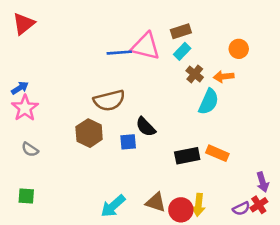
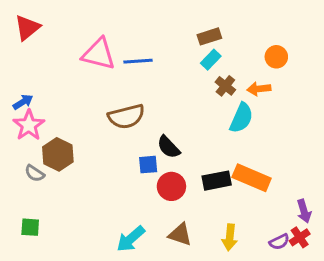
pink triangle: (146, 46) -> (99, 54), moved
brown hexagon: (89, 133) -> (58, 154), moved
orange rectangle: (217, 153) -> (252, 178), size x1.4
red circle: (181, 210) -> (171, 186), moved

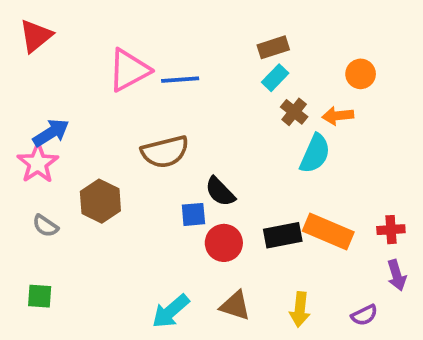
pink triangle: (99, 54) -> (129, 70), turned -42
blue arrow: (23, 102) -> (51, 133), moved, size x1.4
brown hexagon: (58, 154) -> (100, 201), moved
red cross: (300, 237) -> (391, 230), moved, turned 30

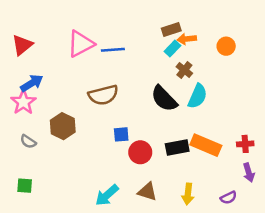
red triangle: (36, 36) -> (22, 45), moved
orange arrow: (338, 116) -> (187, 39), moved
black semicircle: (220, 192) -> (164, 99), moved, size x1.4

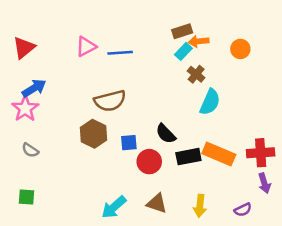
pink triangle: (81, 44) -> (86, 46), size x0.7
black semicircle: (164, 99) -> (166, 134), moved, size x0.7
brown hexagon: (63, 126) -> (94, 134), moved
red cross: (245, 144) -> (261, 153), size x1.5

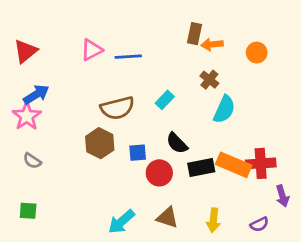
brown rectangle: (182, 31) -> (194, 34), turned -60
cyan rectangle: (183, 51) -> (165, 100), moved
red cross: (261, 153) -> (261, 163), moved

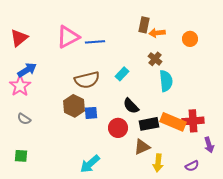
pink triangle: (92, 50) -> (68, 37), size x1.4
cyan semicircle: (224, 109) -> (166, 81), turned -30
blue square: (138, 153) -> (91, 113), moved
brown triangle: (167, 218) -> (142, 147), moved, turned -42

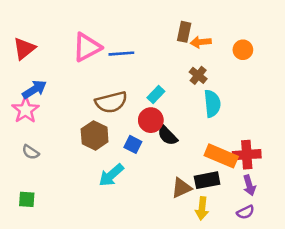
blue square: (91, 113) -> (133, 144), moved, turned 32
black rectangle: (149, 124) -> (207, 180), moved
red circle: (118, 128) -> (151, 120), moved
purple arrow: (209, 145) -> (249, 185), moved
cyan arrow: (90, 164) -> (111, 175), moved

